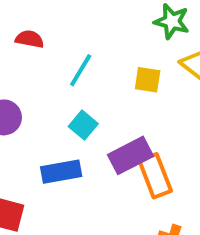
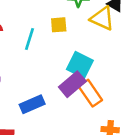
yellow square: (148, 80) -> (59, 25), moved
cyan square: (83, 125) -> (80, 65), moved, size x1.5

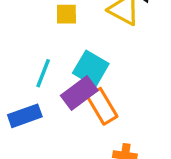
cyan line: (29, 39) -> (43, 73), moved

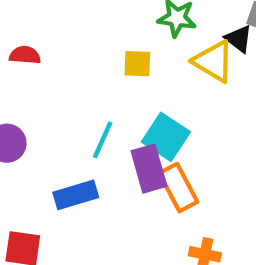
purple rectangle: (79, 93) -> (149, 169), turned -72

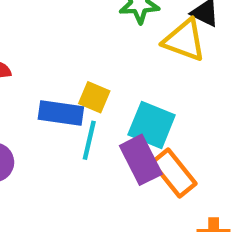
yellow square: (137, 64) -> (94, 97), moved, turned 32
blue rectangle: (76, 195) -> (61, 113), moved, turned 36

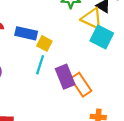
blue rectangle: (61, 113) -> (26, 33), moved
cyan square: (152, 125) -> (102, 37), moved

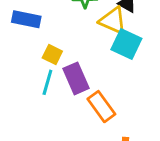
blue rectangle: (26, 33) -> (26, 19), moved
purple rectangle: (65, 77) -> (76, 78), moved

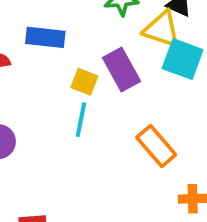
purple rectangle: (76, 78) -> (121, 69), moved

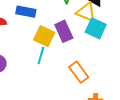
yellow square: (84, 82) -> (44, 36), size x1.5

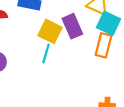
orange rectangle: (79, 72) -> (103, 45), moved, turned 50

